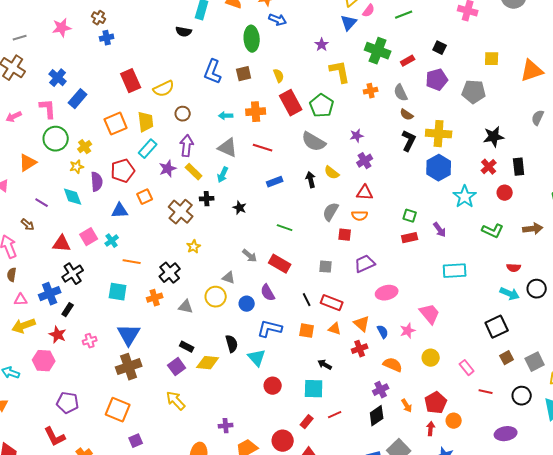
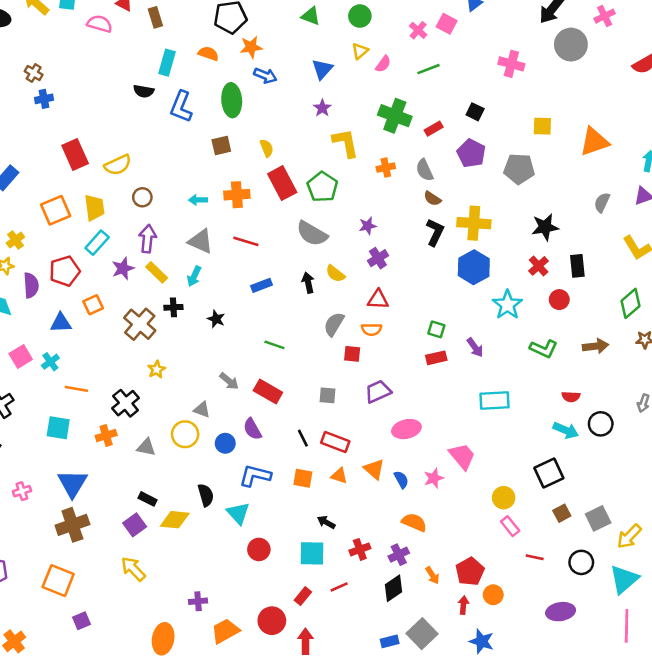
blue triangle: (349, 23) -> (322, 69), moved
blue L-shape: (213, 72) -> (181, 107), moved
purple pentagon: (437, 80) -> (471, 153), turned -30
red cross: (360, 349) -> (360, 549), moved
yellow circle: (431, 358) -> (504, 498), moved

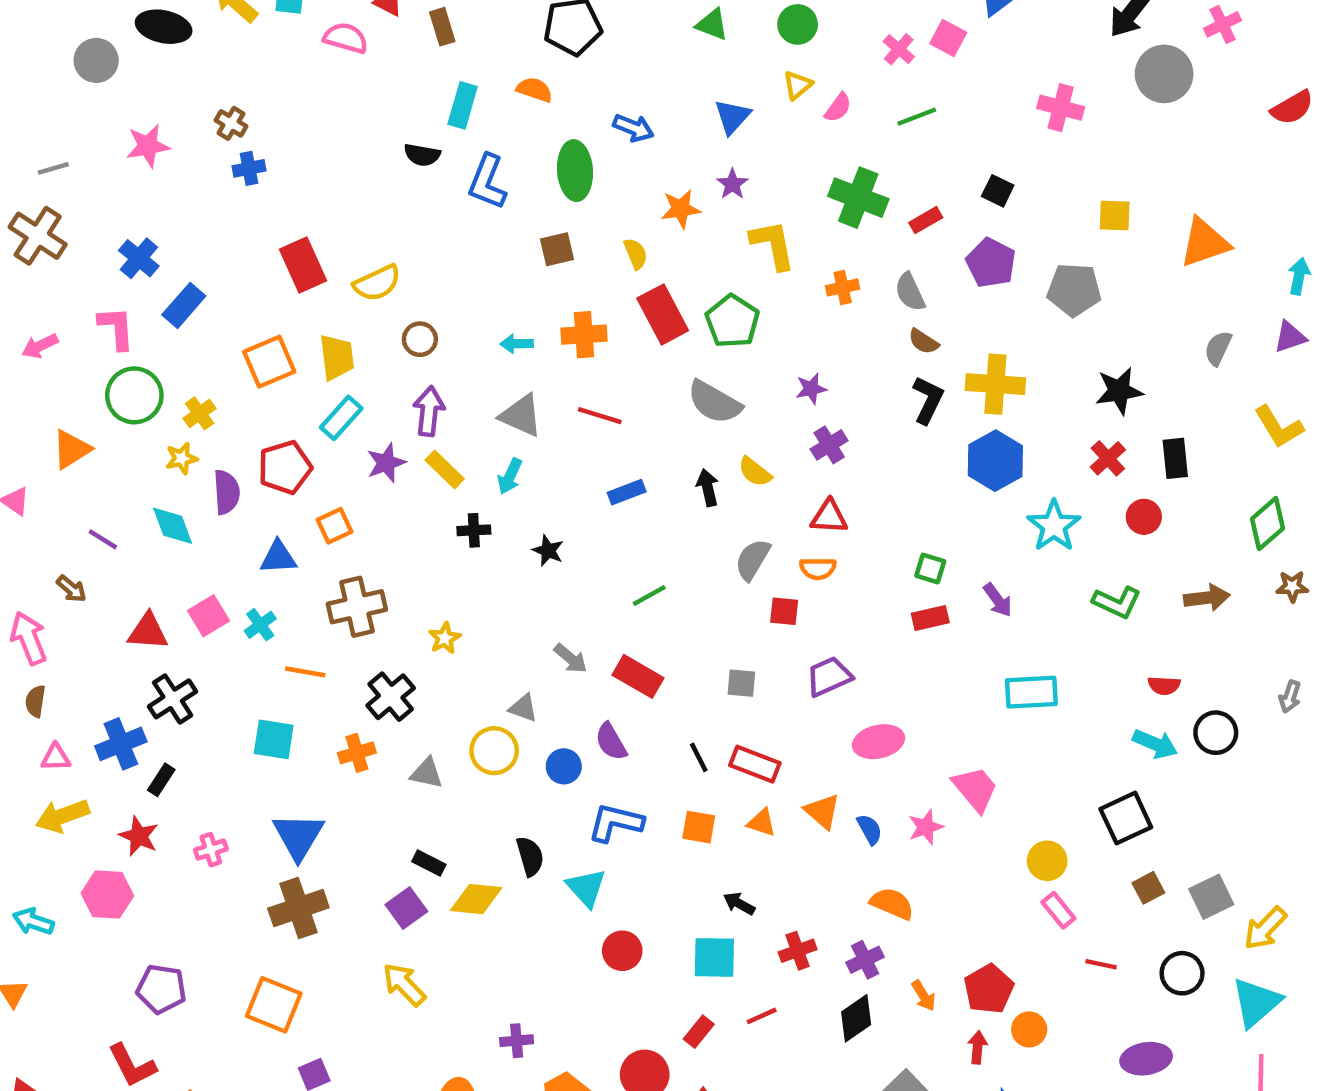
orange star: (251, 47) -> (681, 209), moved
brown cross: (140, 324) -> (357, 607), moved, turned 36
green line: (274, 345) -> (649, 596), turned -48

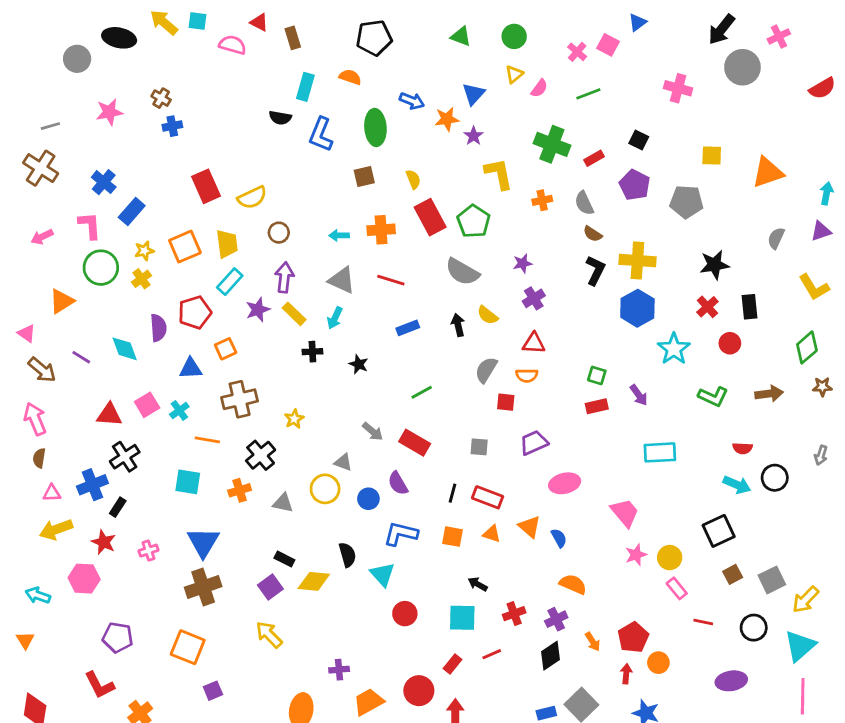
orange star: (681, 209) -> (447, 119), moved
yellow star: (182, 458) -> (144, 251), moved
brown arrow: (71, 589) -> (42, 370), moved, size x1.5
black line: (699, 757) -> (452, 493), turned 42
pink star: (926, 827) -> (636, 555), moved

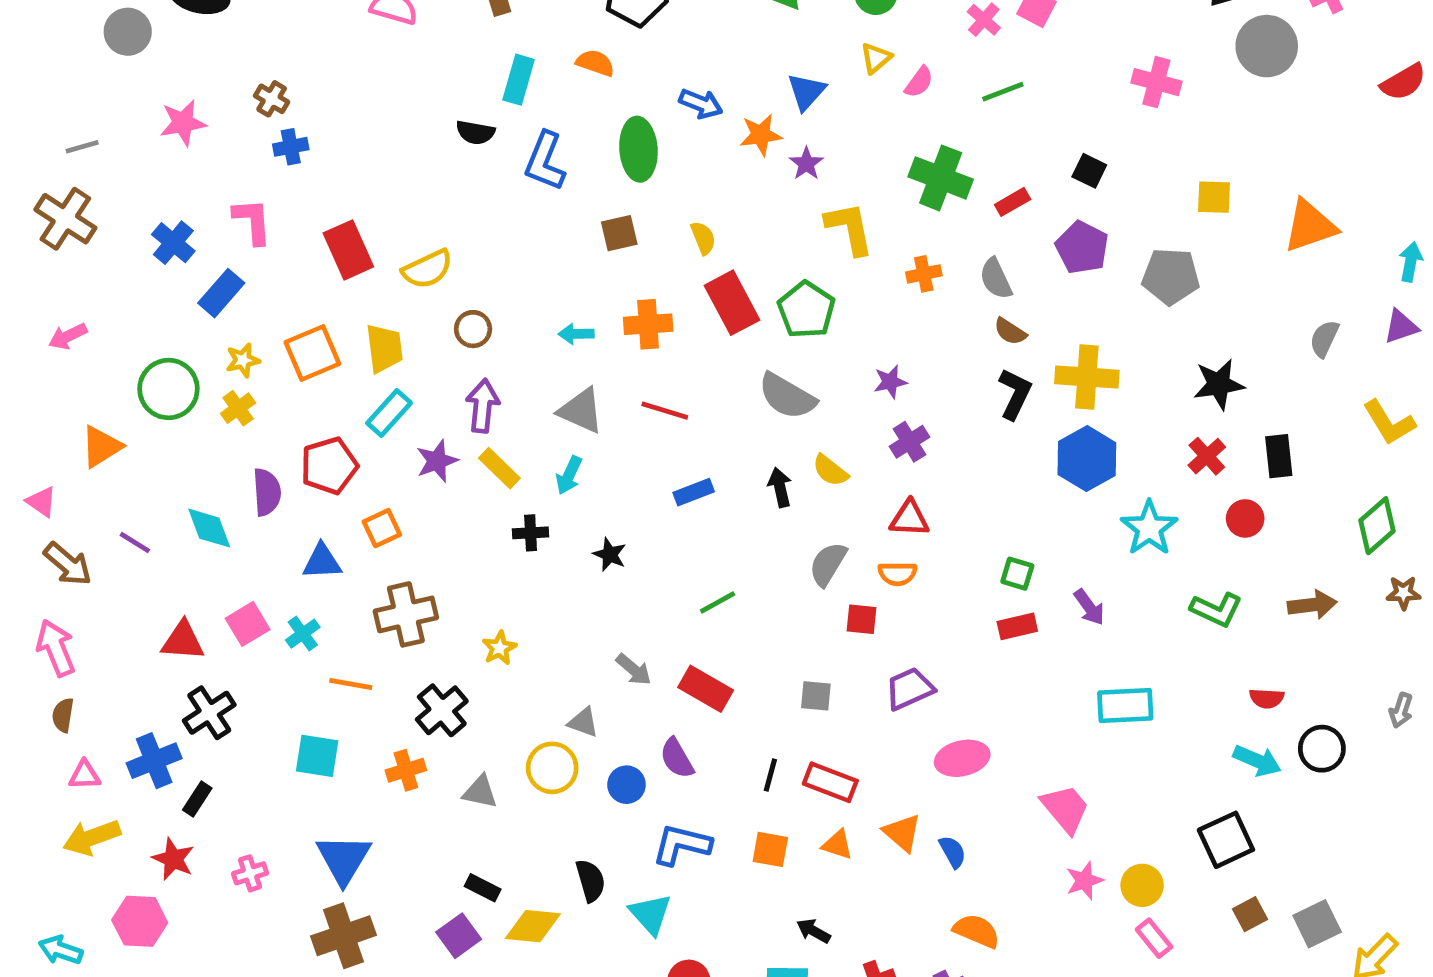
pink L-shape: (90, 226) -> (252, 221), moved

